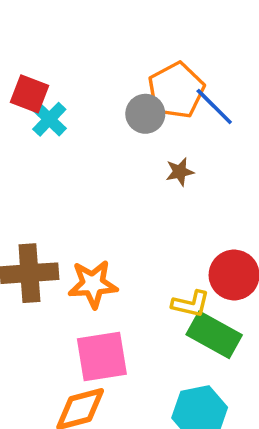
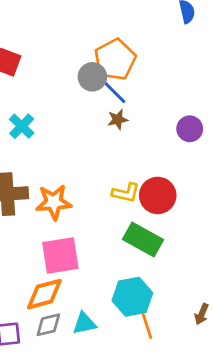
blue line: (214, 107) -> (112, 90), moved
cyan cross: (49, 119) -> (22, 126), moved
yellow L-shape: (191, 304) -> (126, 193), moved

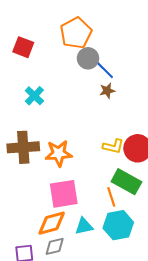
orange pentagon: (115, 59) -> (76, 33), moved
cyan triangle: (84, 323) -> (84, 226), moved
orange line: (147, 326) -> (111, 197), moved

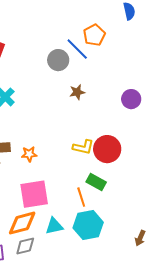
orange pentagon: (76, 33) -> (94, 35), moved, size x0.7
blue line: (103, 68) -> (77, 49), moved
orange star: (59, 153) -> (29, 154), size x0.6
green rectangle: (126, 182) -> (96, 182), size x0.7

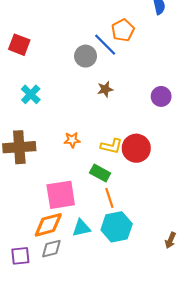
orange star: (29, 154) -> (72, 140), moved
green rectangle: (96, 182) -> (100, 173), moved

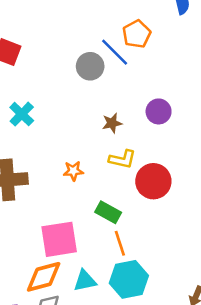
brown star: (105, 89) -> (112, 123), moved
purple circle: (161, 96) -> (159, 111), moved
yellow L-shape: (111, 146) -> (122, 159), moved

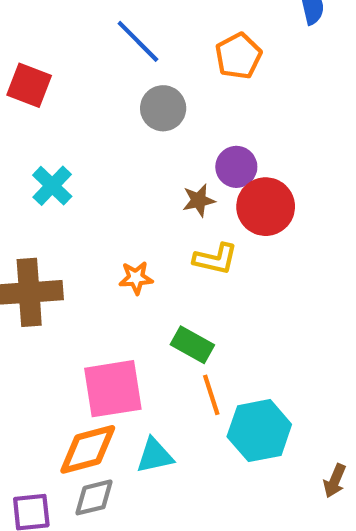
blue line: (115, 52) -> (138, 41), moved
purple circle: (159, 111) -> (236, 167), moved
red circle: (153, 181) -> (266, 207), moved
cyan hexagon: (129, 279) -> (259, 431), moved

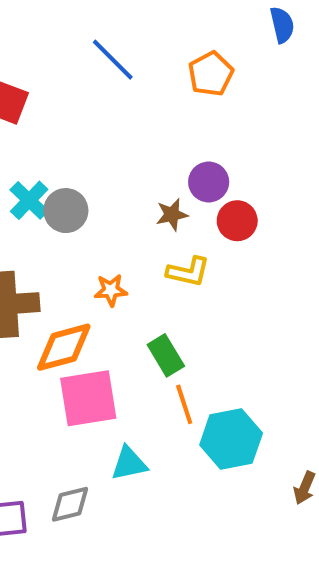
gray circle: (163, 108) -> (66, 211), moved
red circle: (266, 207) -> (237, 221), size x0.7
green rectangle: (192, 345) -> (166, 355), turned 30
orange diamond: (88, 449) -> (64, 347), moved

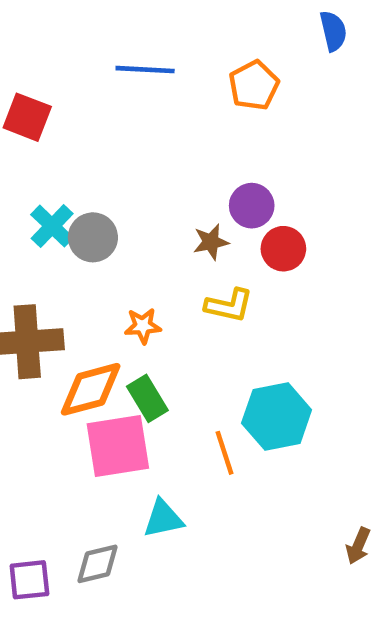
blue line: (113, 60) -> (145, 70), turned -42
green rectangle: (166, 355) -> (147, 398), moved
cyan hexagon: (231, 439) -> (277, 417), moved

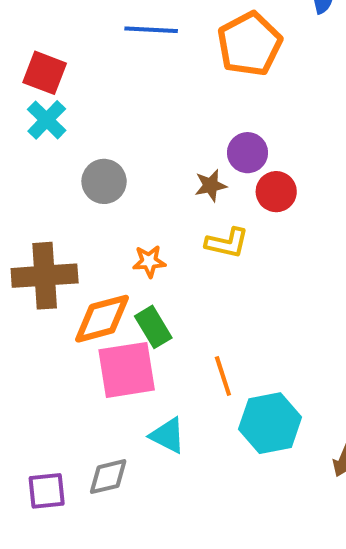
orange pentagon: (254, 85) -> (250, 44), size x1.4
cyan cross: (52, 226) -> (47, 120), moved
cyan hexagon: (277, 417) -> (270, 423), moved
cyan triangle: (163, 519) -> (168, 436), turned 39

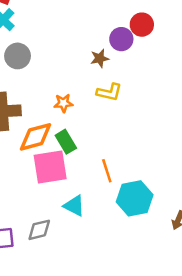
gray circle: (104, 181) -> (18, 56), moved
red circle: (276, 192) -> (142, 25), moved

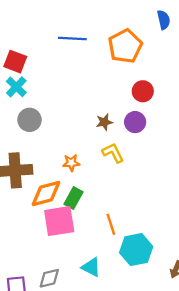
purple circle: (121, 39) -> (135, 122), moved
yellow L-shape: (109, 92) -> (113, 153), turned -130
green rectangle: (66, 142) -> (73, 198), turned 60
cyan triangle: (74, 206) -> (91, 267), moved

